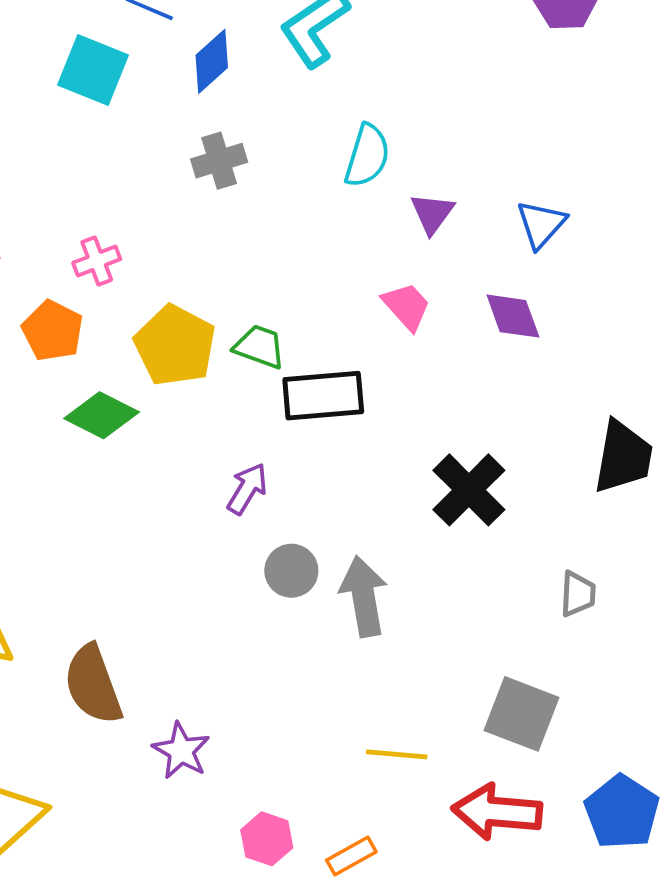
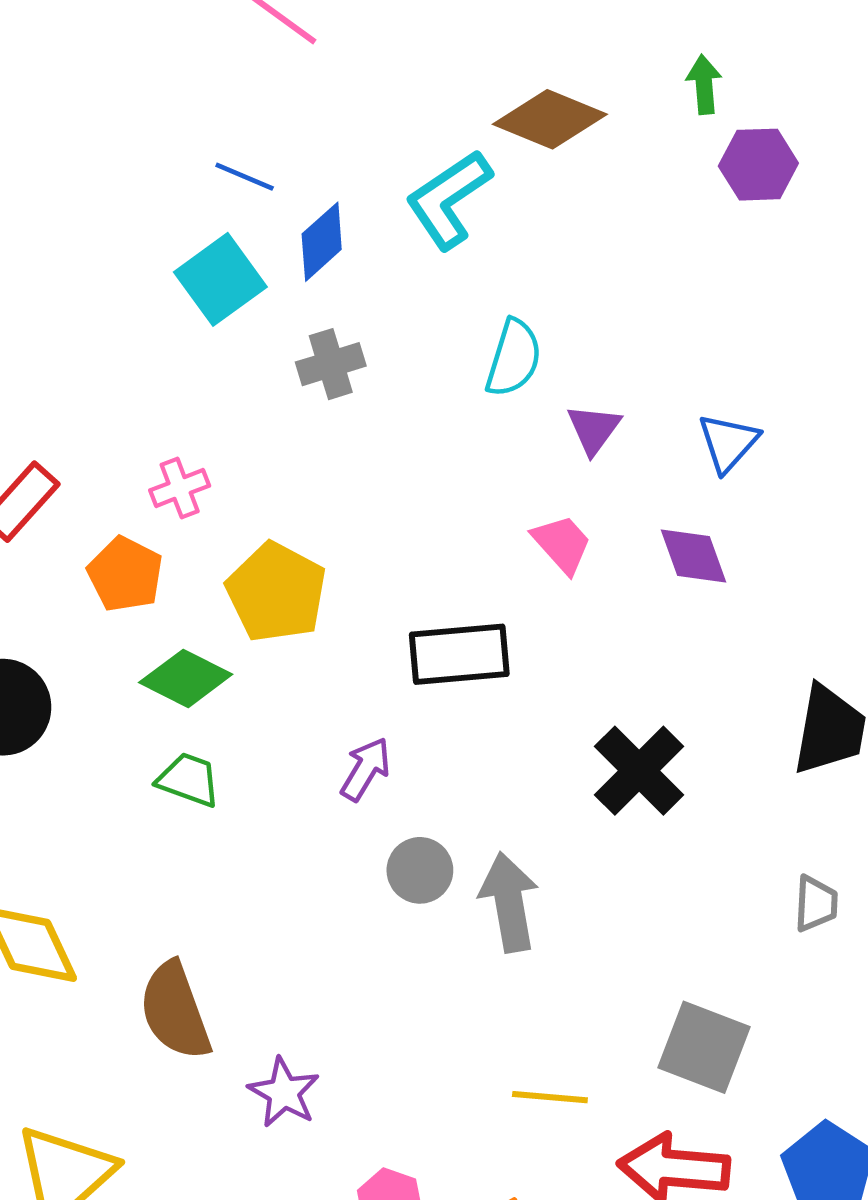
cyan square: (93, 70) -> (220, 279), moved, turned 32
green trapezoid: (260, 347) -> (189, 780), moved
gray trapezoid: (578, 594) -> (816, 904), moved

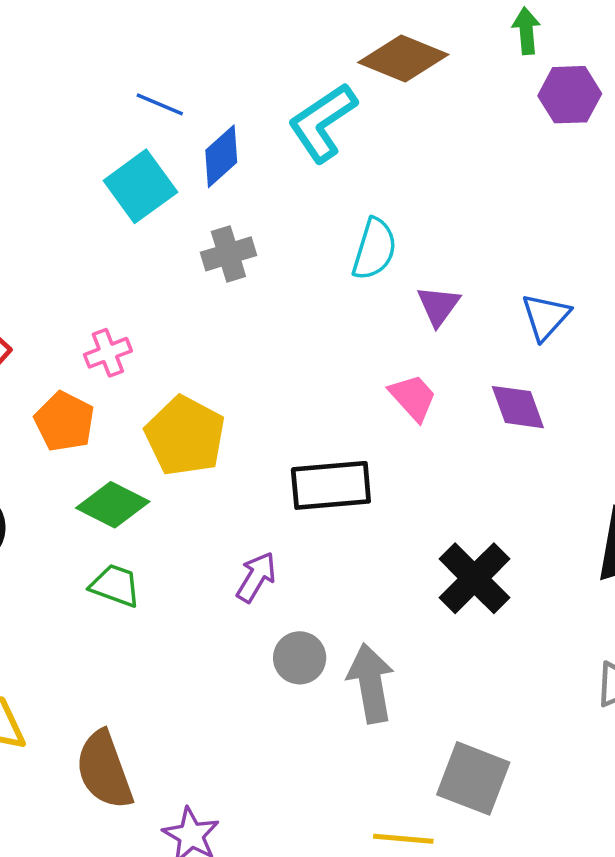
gray square: (704, 1047) -> (473, 778), moved

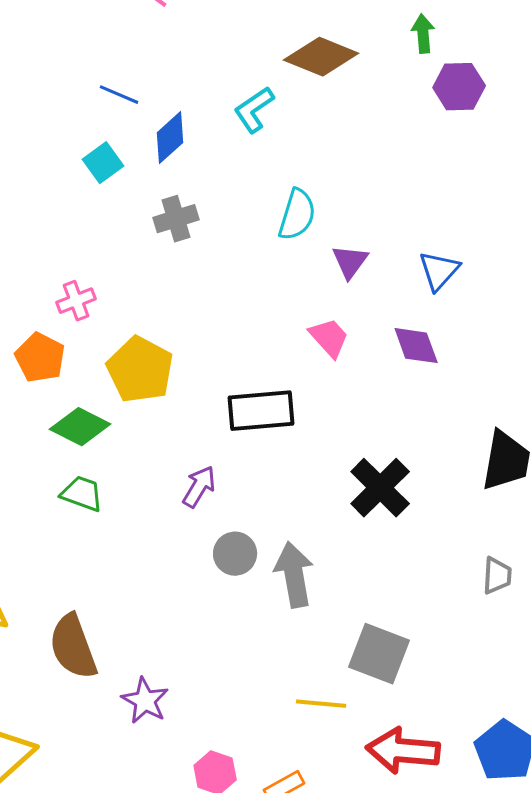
cyan L-shape: (323, 122) -> (254, 110), size x0.7
cyan square: (140, 186) -> (103, 163), size x0.7

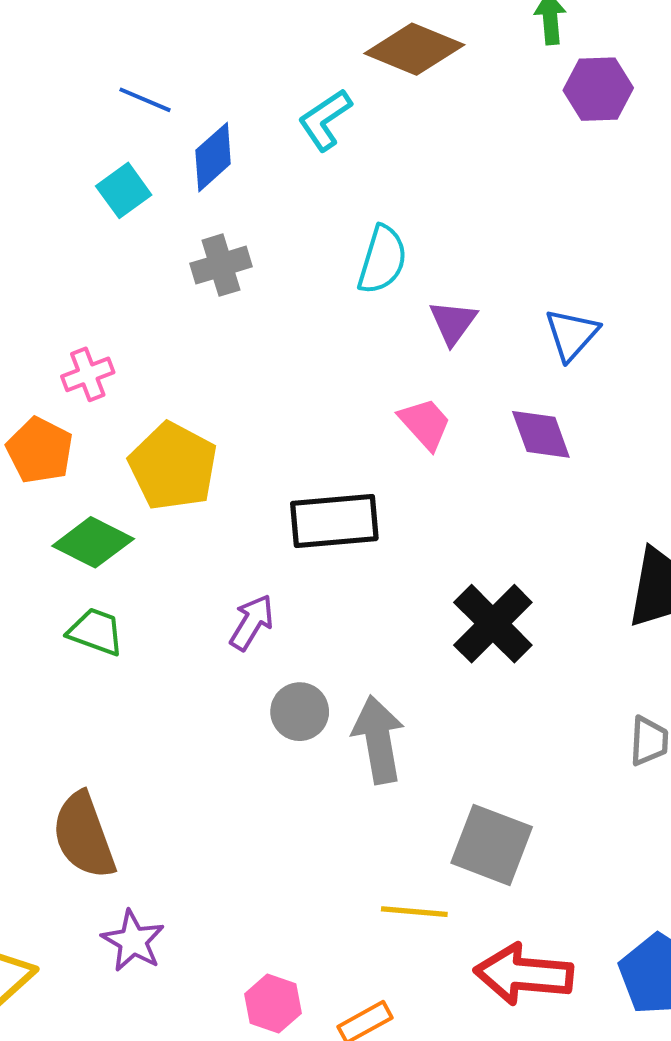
purple star: (145, 701) -> (133, 941), moved

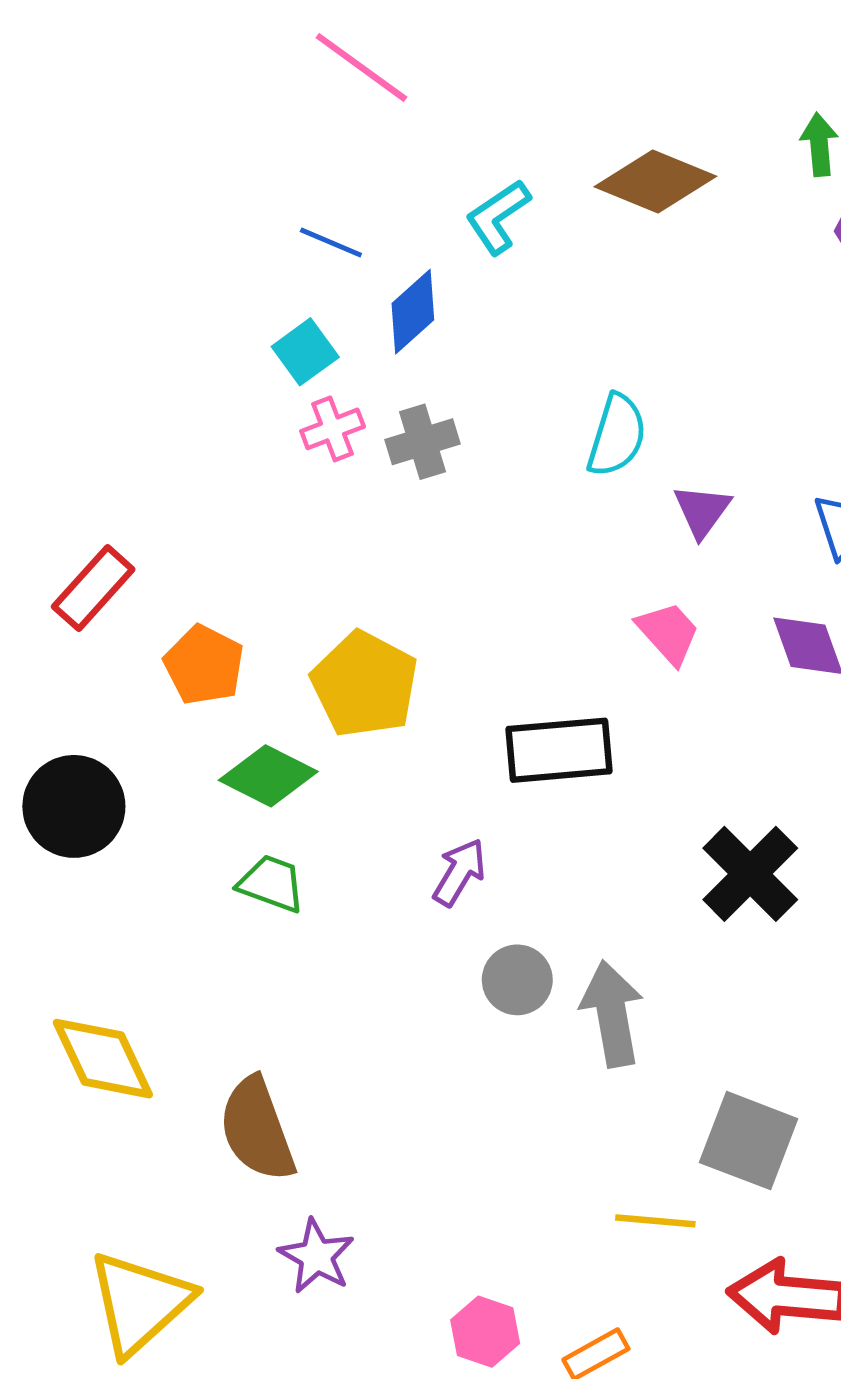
cyan L-shape: (325, 120) -> (498, 217), moved
pink cross: (88, 374) -> (333, 429), moved

